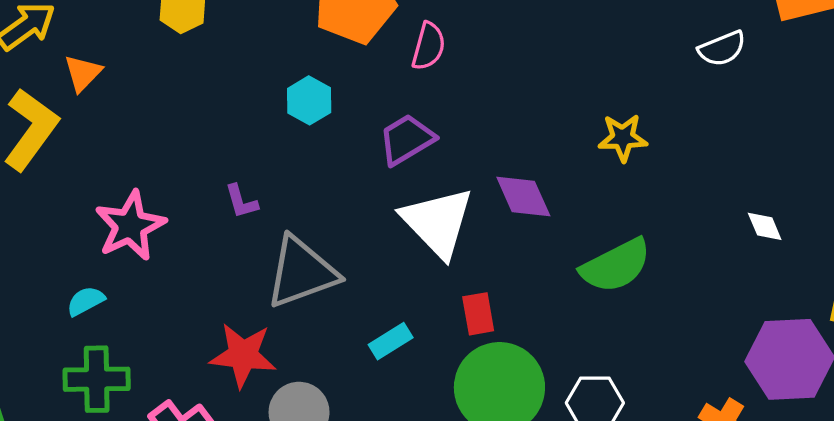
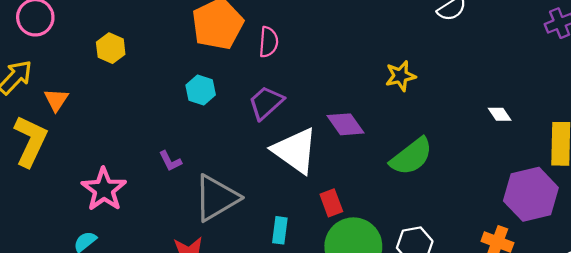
cyan rectangle: (391, 341) -> (280, 230), turned -40

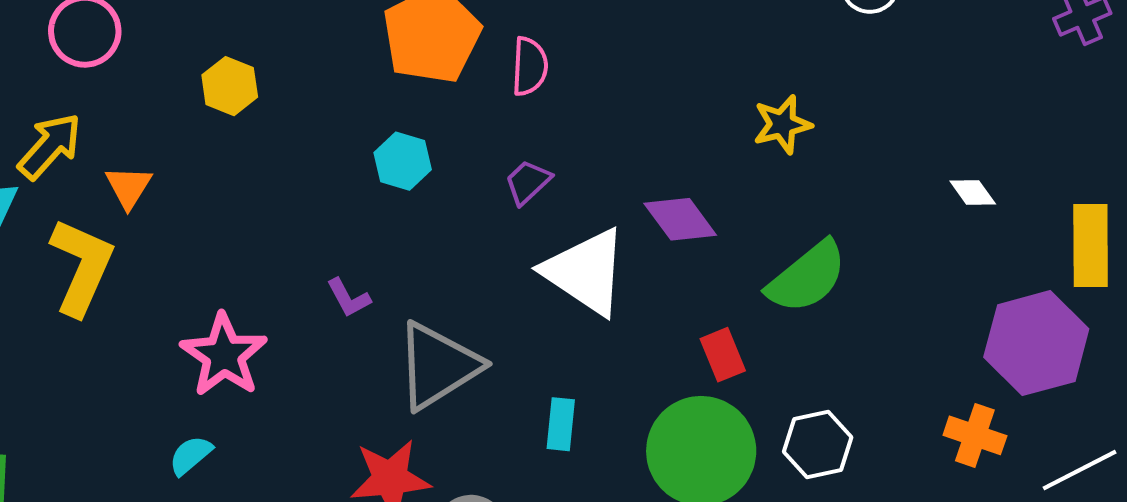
purple trapezoid: (266, 103) -> (528, 182), size x0.7
red rectangle: (331, 203) -> (723, 355), moved

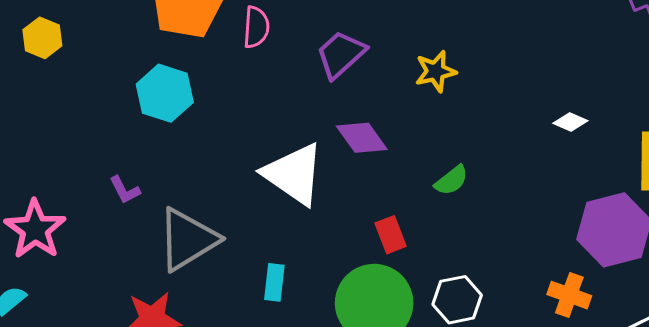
cyan hexagon: (403, 161) -> (165, 93), size x1.4
purple trapezoid: (528, 182) -> (341, 54), moved, size x1.5
white diamond: (973, 193) -> (570, 122), turned -32
green semicircle: (807, 277) -> (451, 180), size x0.6

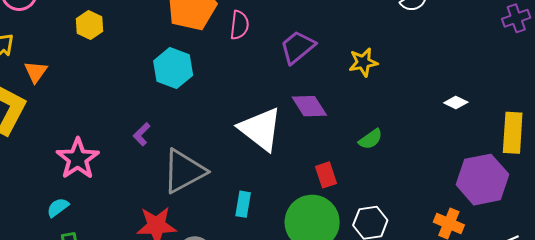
purple L-shape: (125, 190) -> (142, 134), turned 70

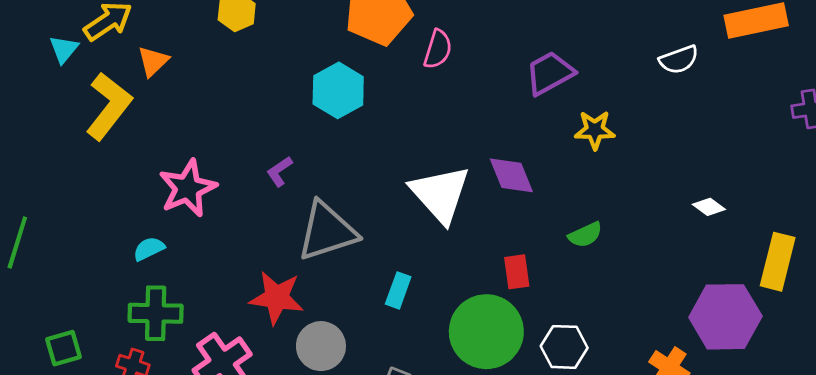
purple trapezoid: (298, 47) -> (550, 73), moved

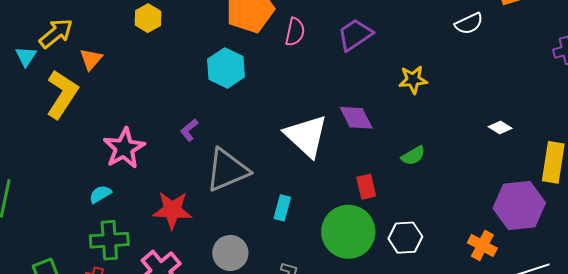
purple trapezoid: (550, 73) -> (355, 35), moved
red star: (277, 298) -> (172, 210), moved

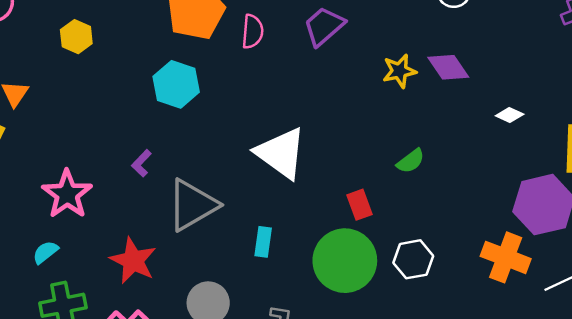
purple diamond: (356, 118) -> (448, 67), moved
red star: (172, 210) -> (133, 261), turned 30
orange cross: (482, 246) -> (506, 257), size x1.4

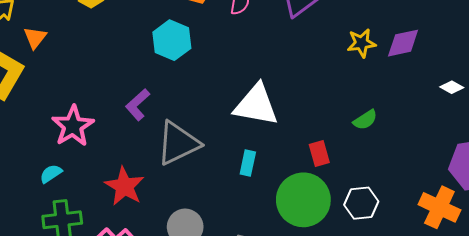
purple diamond: (448, 67) -> (403, 43), turned -72
white triangle: (281, 153) -> (256, 105), turned -30
purple L-shape: (141, 163) -> (138, 105), size x1.4
cyan rectangle: (263, 242) -> (248, 163), moved

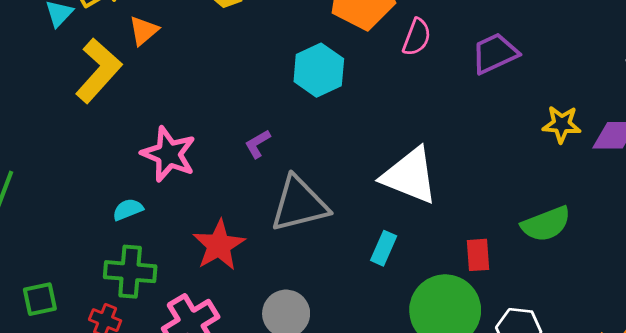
purple L-shape: (138, 105) -> (258, 144), size x0.7
green semicircle: (365, 120) -> (546, 224), size x1.5
pink star: (73, 126) -> (169, 154), turned -30

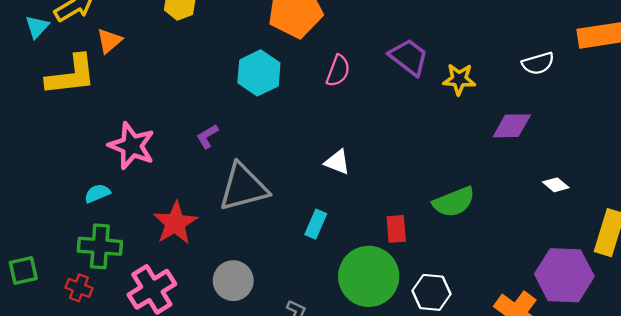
pink semicircle: (417, 37) -> (338, 71), moved
purple trapezoid: (495, 53) -> (409, 57), turned 63
yellow L-shape: (98, 71) -> (71, 75), turned 42
yellow star: (562, 124) -> (459, 79), moved
white triangle: (410, 176) -> (337, 162), size x0.5

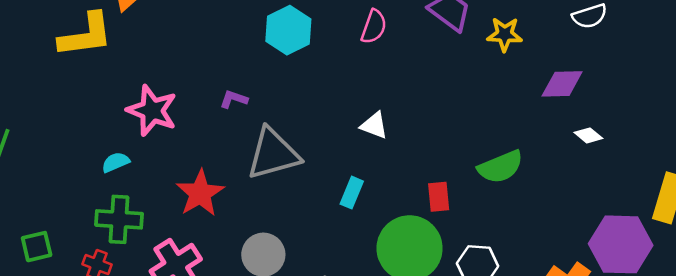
purple L-shape: (207, 136) -> (234, 99), turned 50
white diamond: (556, 185) -> (588, 135), moved

